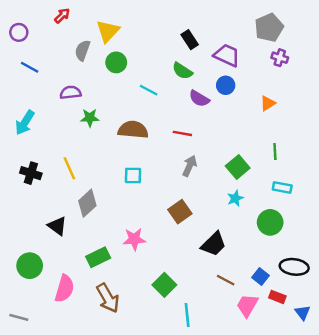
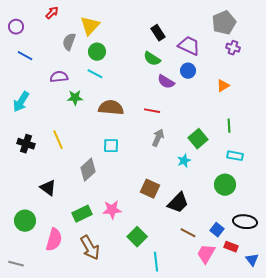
cyan line: (149, 90) -> (95, 74), moved
cyan star: (235, 198) -> (184, 161), moved
gray diamond: (87, 203) -> (88, 170), moved
brown square: (180, 212) -> (150, 189), moved, turned -30
pink star: (134, 239) -> (112, 210), moved

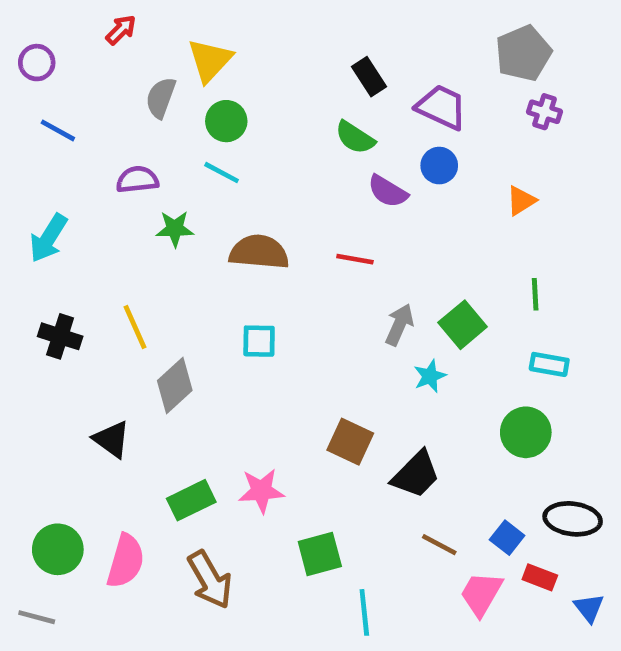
gray arrow: (158, 138) -> (399, 325), moved
gray diamond: (88, 170) -> (175, 385), moved
green circle: (25, 221) -> (58, 549), moved
green square: (137, 237) -> (320, 554), turned 30

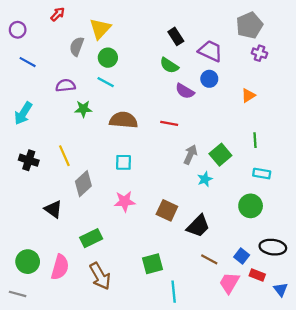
pink star: (261, 491) -> (125, 201), moved

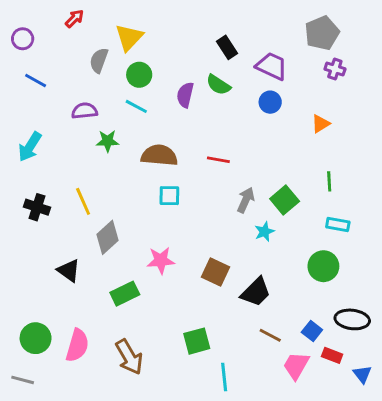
purple semicircle: (185, 91) -> (185, 95), moved, turned 72
cyan square: (123, 162) -> (169, 196), moved
green rectangle: (91, 238) -> (125, 294), moved

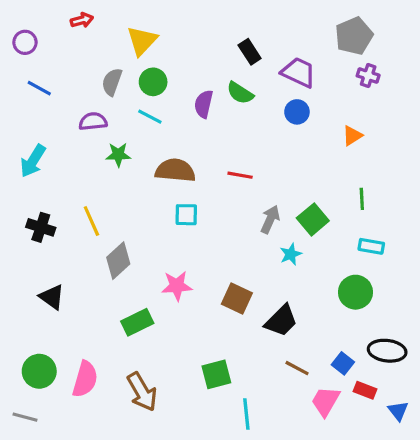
red arrow: (74, 19) -> (82, 20), turned 30
gray semicircle: (99, 60) -> (112, 82), moved
black triangle: (69, 271) -> (52, 297), moved

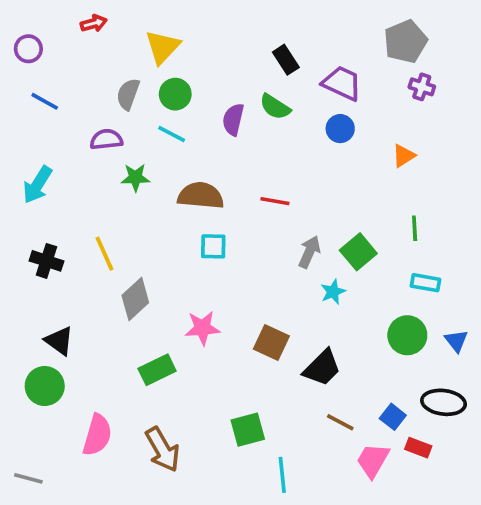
green circle: (39, 371) -> (45, 386), moved
blue triangle: (398, 411) -> (456, 341), moved

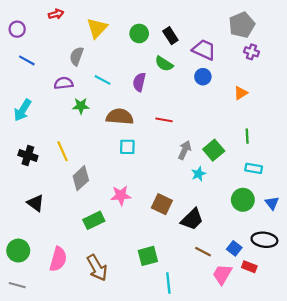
green circle: (175, 94) -> (139, 33), moved
purple semicircle: (233, 119) -> (139, 82), moved
green circle: (45, 386) -> (18, 251), moved

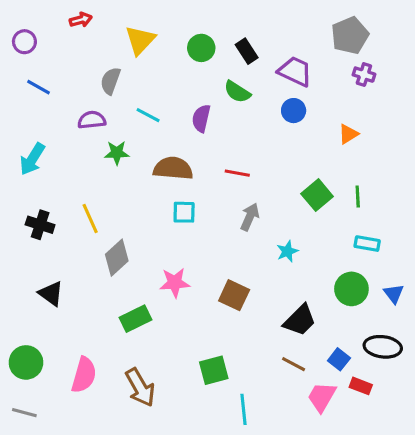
gray arrow: (185, 150) -> (250, 217), moved
green square: (214, 150) -> (317, 195), moved
black trapezoid: (192, 219) -> (300, 320), moved

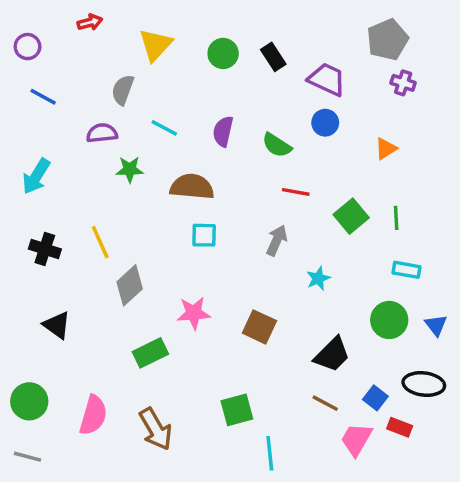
green semicircle: (237, 92) -> (277, 145), moved
red line: (237, 173) -> (296, 192), moved

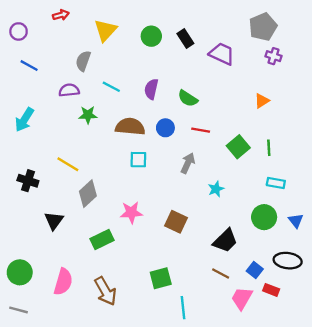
blue circle: (325, 123) -> (165, 128), moved
yellow line: (100, 242) -> (68, 164), turned -35
black cross: (45, 249) -> (28, 181), moved
black triangle: (57, 325) -> (54, 221), moved, turned 30

